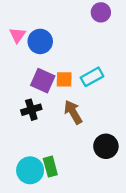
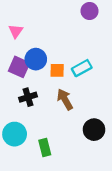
blue circle: (40, 41) -> (36, 59), moved
purple square: (43, 81) -> (19, 67), moved
cyan circle: (30, 170) -> (15, 134), moved

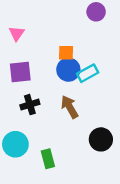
blue circle: (36, 59) -> (68, 70), moved
purple square: (19, 67) -> (20, 72), turned -30
orange square: (57, 70) -> (66, 53), moved

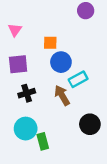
orange square: (66, 53) -> (50, 43), moved
cyan rectangle: (88, 73) -> (78, 79), moved
cyan circle: (15, 144) -> (26, 129), moved

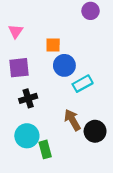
brown arrow: (62, 95) -> (72, 120), moved

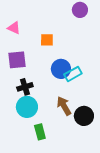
pink triangle: (16, 31) -> (14, 28), turned -40
blue circle: (64, 65) -> (61, 69), moved
cyan circle: (27, 136) -> (27, 107), moved

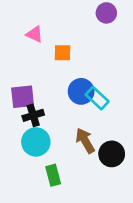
pink triangle: (14, 28) -> (35, 34), moved
purple square: (17, 60) -> (23, 97), moved
cyan rectangle: (73, 74) -> (97, 98), turned 72

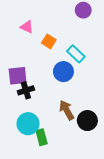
orange square: (62, 53) -> (49, 41), turned 32
cyan rectangle: (97, 98) -> (76, 54), moved
cyan circle: (36, 142) -> (28, 124), moved

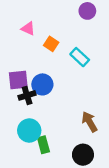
blue circle: (63, 72) -> (42, 84), moved
brown arrow: (67, 110) -> (90, 122), moved
black circle: (87, 121) -> (83, 155), moved

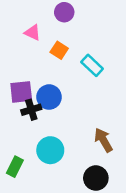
purple circle: (87, 11) -> (64, 12), moved
cyan circle: (29, 131) -> (50, 150), moved
green rectangle: (43, 145) -> (15, 167), moved, turned 42

